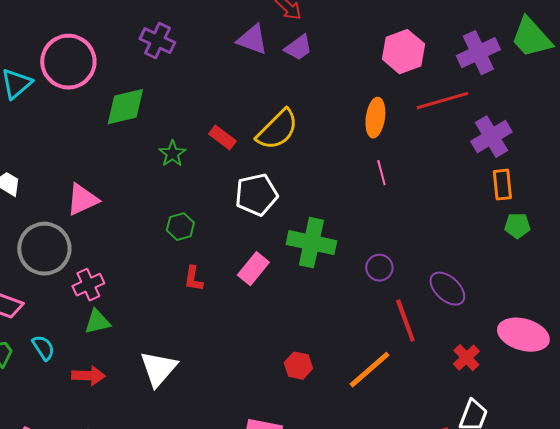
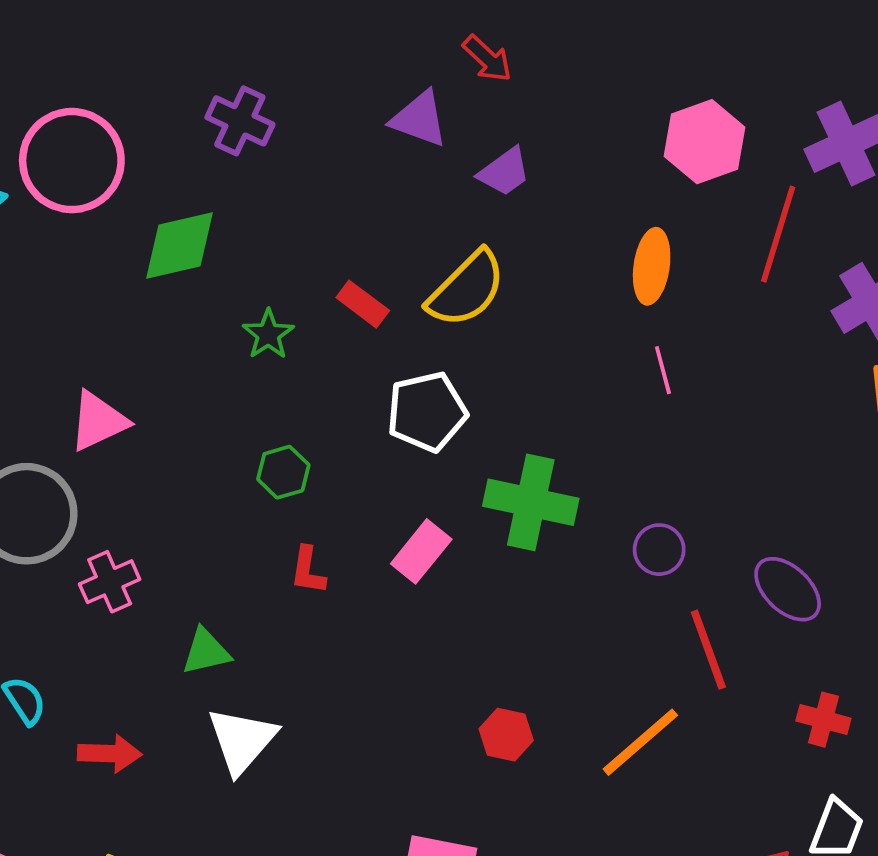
purple trapezoid: (298, 48) -> (504, 172), moved
red line: (442, 101) -> (778, 234), turned -57
green triangle: (97, 322) -> (206, 652), moved
red cross: (466, 358) -> (823, 720), turned -32

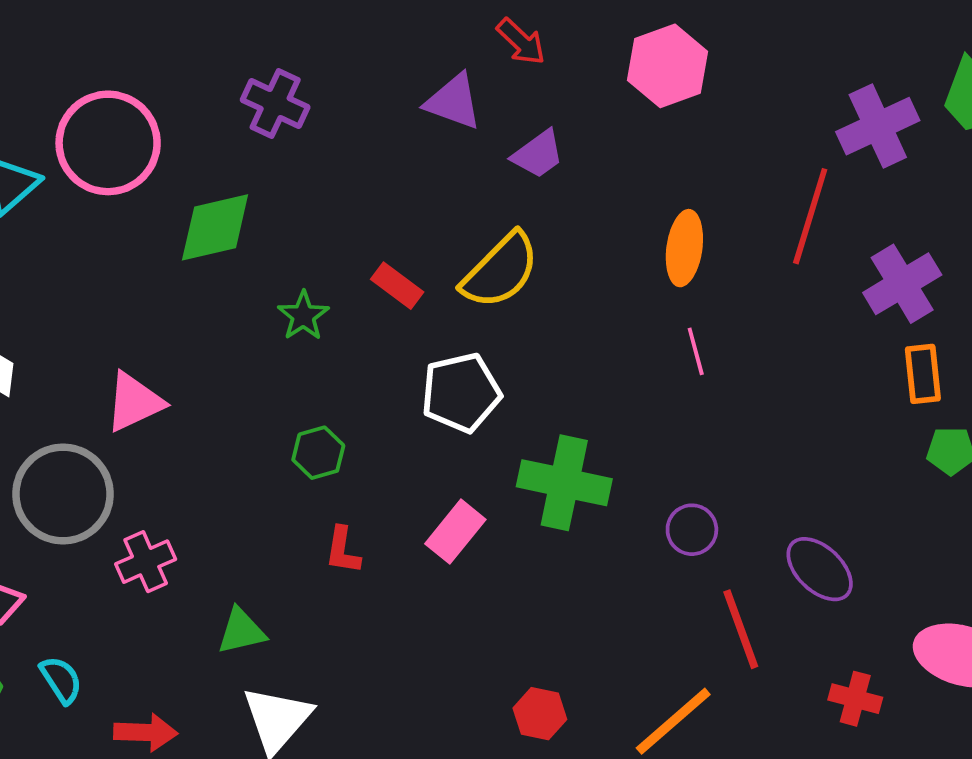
pink hexagon: (704, 142) -> (668, 66), moved

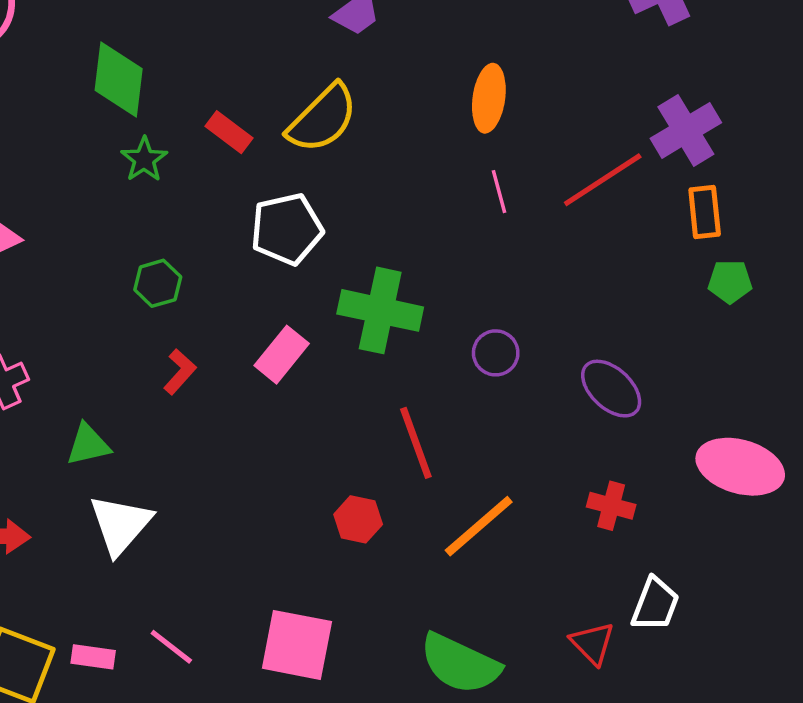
red line: (810, 216) -> (603, 180), moved, turned 40
green diamond: (215, 227) -> (119, 80), moved, turned -70
red L-shape: (343, 550) -> (180, 372), turned -147
red line: (741, 629) -> (416, 443), moved
red cross: (855, 699) -> (611, 506), moved

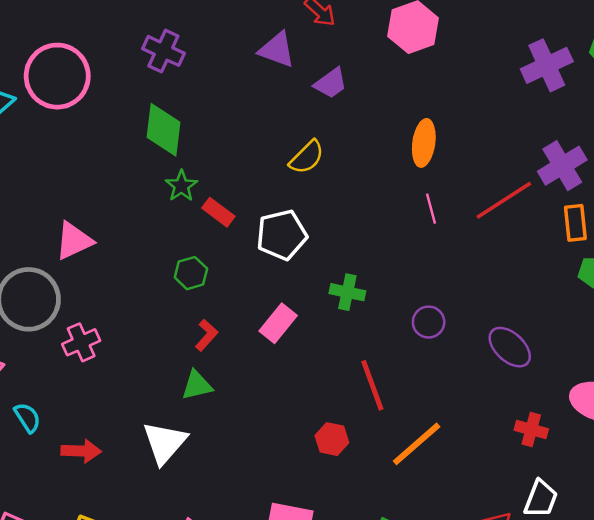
yellow semicircle: (322, 119) -> (307, 157), size x0.7
red rectangle: (229, 132) -> (218, 212), moved
green cross: (380, 310) -> (347, 292), size x0.6
green triangle: (88, 445) -> (197, 385), moved
red cross: (611, 506) -> (531, 429), moved

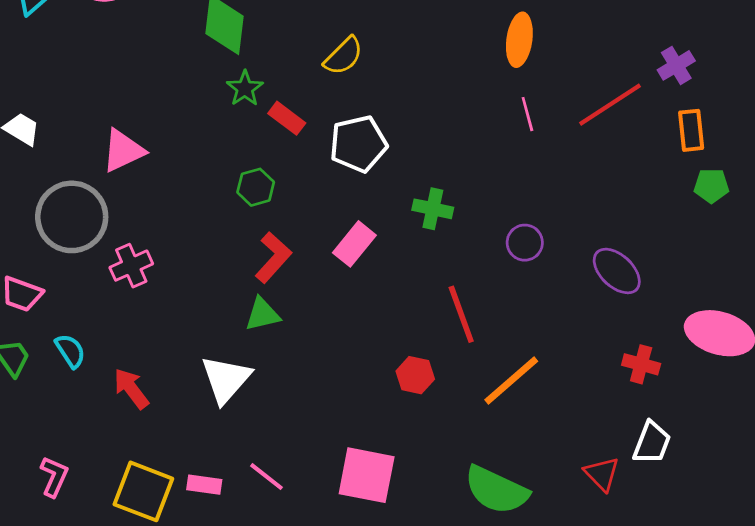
yellow semicircle: (307, 157) -> (344, 56), moved
purple cross: (562, 166) -> (676, 65), size x0.7
red L-shape: (206, 335) -> (273, 257), size x1.4
red arrow: (81, 451) -> (131, 389), turned -129

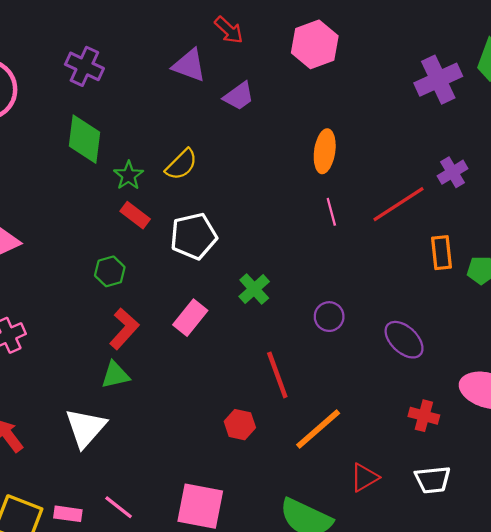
green star: (245, 88) -> (129, 175), moved
orange rectangle: (691, 130) -> (442, 253), moved
green cross: (433, 209) -> (254, 289), turned 36
white trapezoid: (652, 443) -> (433, 480), turned 63
red triangle: (602, 474) -> (364, 477), moved, turned 44

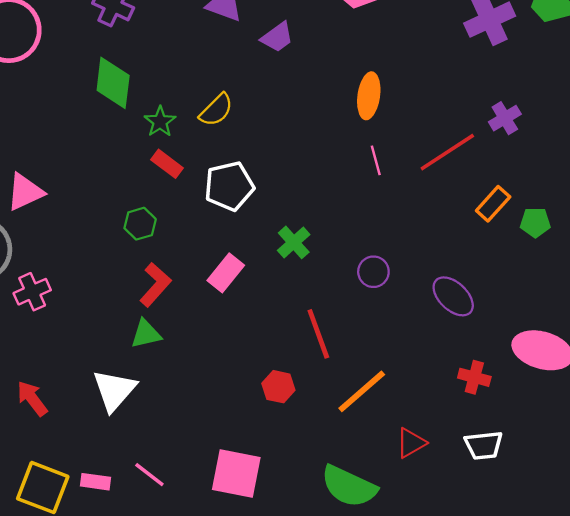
orange rectangle: (442, 253) -> (493, 204), turned 48

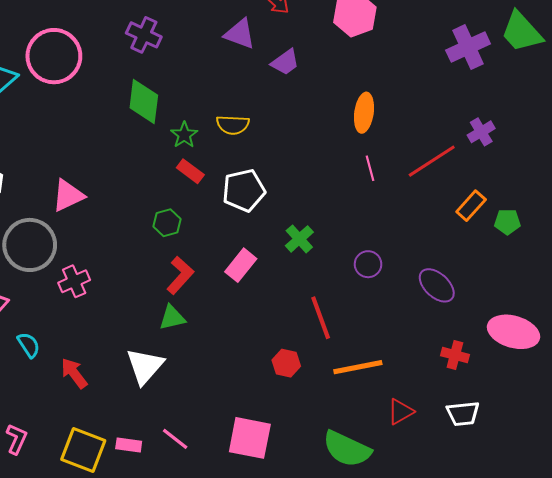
yellow semicircle: (216, 110) -> (233, 125), turned 48
orange line: (362, 391) -> (358, 367), turned 30

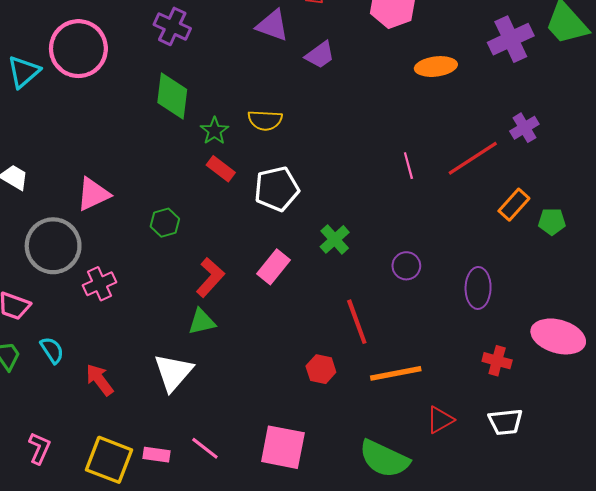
orange ellipse: (364, 113) -> (436, 67), moved, turned 75
green hexagon: (167, 223) -> (165, 223), moved
purple ellipse: (437, 285) -> (478, 288), turned 48

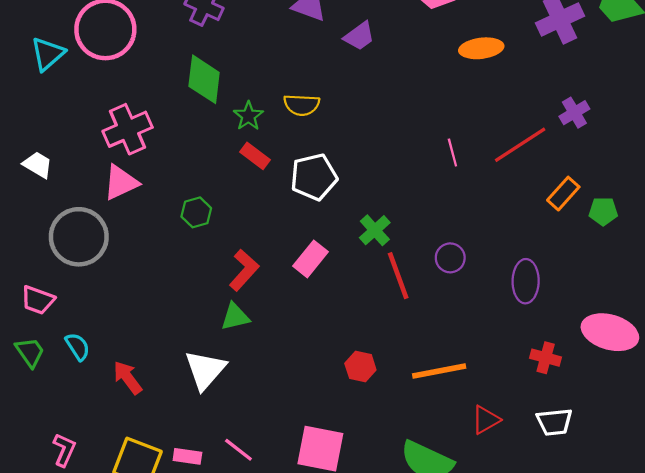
pink cross: (100, 284) -> (128, 129), moved, size x1.4
red line: (357, 322) -> (398, 276), moved

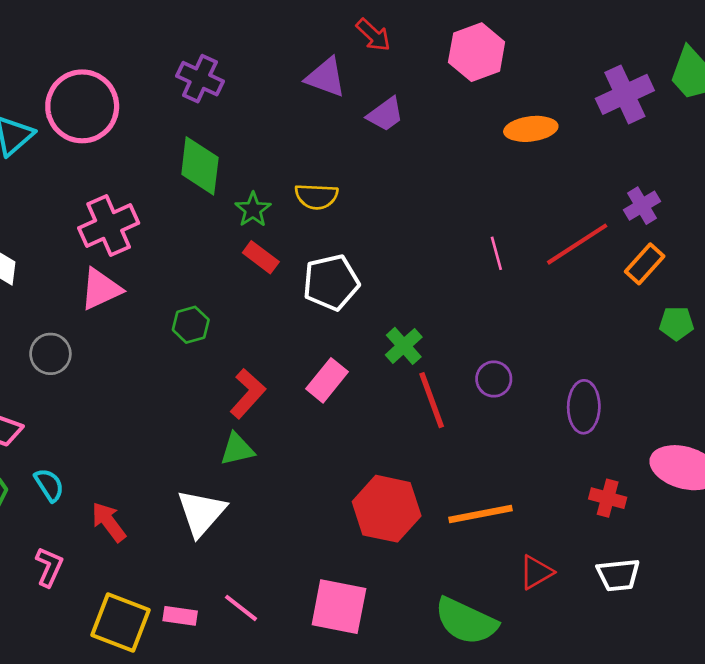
orange rectangle: (563, 194) -> (645, 264), moved
gray circle: (79, 237) -> (50, 354), size x0.6
red hexagon: (360, 367) -> (387, 509), size x1.8
pink L-shape: (64, 450) -> (49, 567), moved

